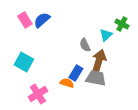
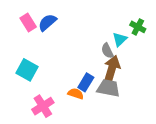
gray semicircle: (85, 45) -> (107, 51), moved

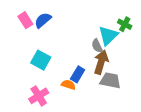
cyan triangle: (120, 39) -> (108, 36), size x1.5
cyan square: (27, 70) -> (41, 60), moved
gray trapezoid: (108, 88) -> (110, 81), moved

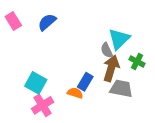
pink rectangle: (25, 20) -> (13, 21), moved
green cross: (125, 24) -> (137, 62), moved
cyan square: (41, 60) -> (36, 83), moved

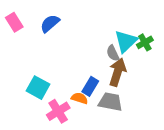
green cross: (137, 62) -> (145, 42), moved, turned 32
gray trapezoid: (121, 88) -> (110, 102), moved
pink cross: (43, 105) -> (58, 111), moved

